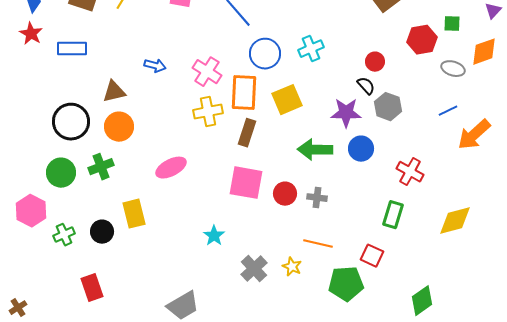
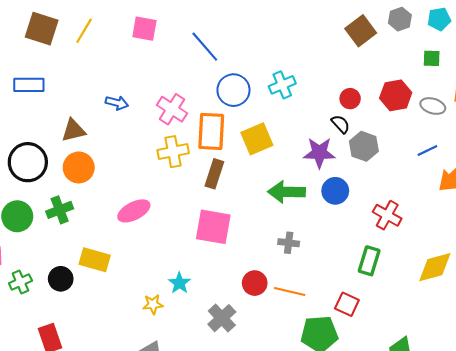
red hexagon: (422, 40) -> (396, 95), moved
red circle: (285, 194) -> (255, 283), moved
yellow rectangle: (134, 214) -> (95, 260), turned -60
yellow star: (292, 267) -> (153, 304), moved, turned -30

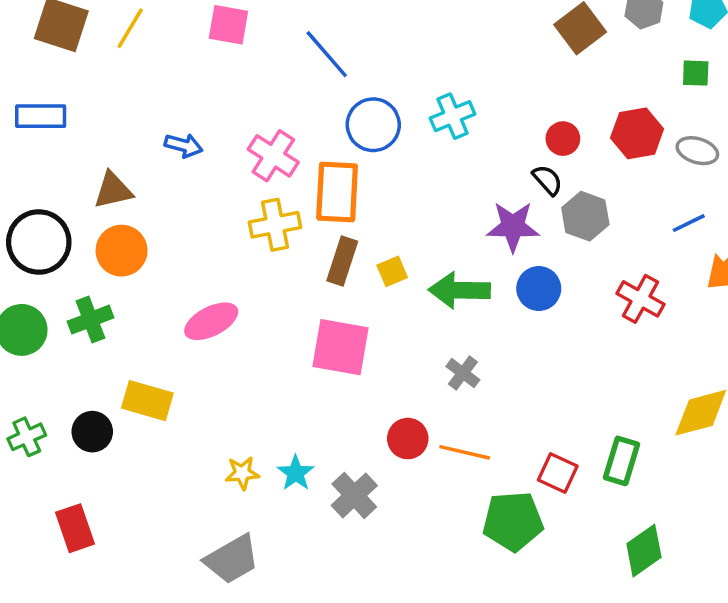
yellow square: (257, 139) -> (392, 271), moved, size x0.6
red cross: (387, 215) -> (640, 299), moved
gray cross: (289, 243) -> (463, 373), turned 30
green rectangle: (369, 261) -> (622, 461), moved
cyan star: (179, 283) -> (296, 473), moved

